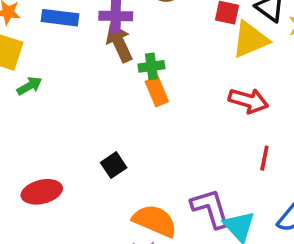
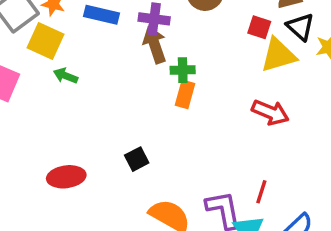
green arrow: (29, 86) -> (66, 76), turned -135
orange rectangle: (157, 92) -> (185, 94), turned 32
red line: (264, 158) -> (261, 192), moved

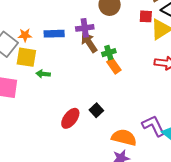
orange rectangle: (185, 94) -> (114, 66), turned -35
red ellipse: (66, 177) -> (70, 118), moved, turned -30

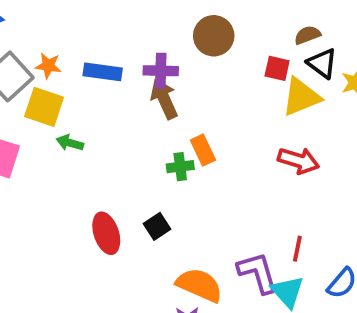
green cross: (109, 53) -> (180, 167), moved
red ellipse: (70, 118) -> (106, 233), turned -65

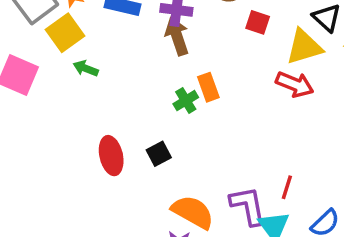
red square: (277, 68) -> (258, 22), moved
yellow square: (44, 107) -> (65, 33), turned 30
red arrow: (298, 161) -> (295, 84), moved
green cross: (180, 167) -> (186, 101), turned -30

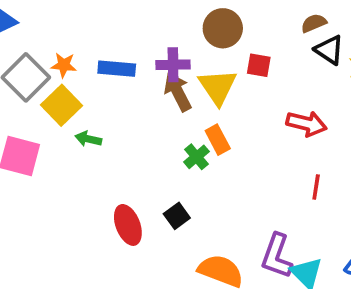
yellow triangle: (304, 47) -> (218, 87), moved, turned -39
red line: (287, 187) -> (316, 187), moved
purple L-shape: (248, 206) -> (277, 256), turned -141

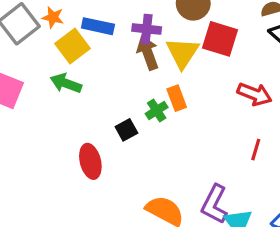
red square: (259, 65) -> (220, 39), size x1.6
yellow square: (62, 105) -> (72, 46), moved
green arrow: (88, 139) -> (66, 83), size x1.4
black square: (177, 216) -> (126, 130), moved

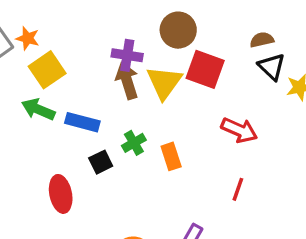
blue rectangle: (98, 26) -> (82, 122), moved
orange rectangle: (177, 98) -> (171, 156), moved

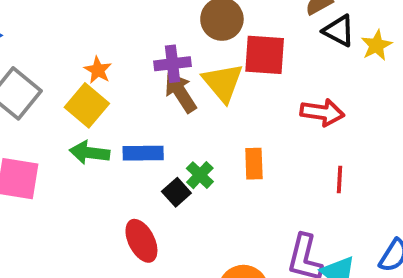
orange star: (28, 38) -> (98, 70), moved, turned 30
green cross: (134, 143) -> (200, 175), moved
orange rectangle: (171, 156) -> (254, 164), turned 32

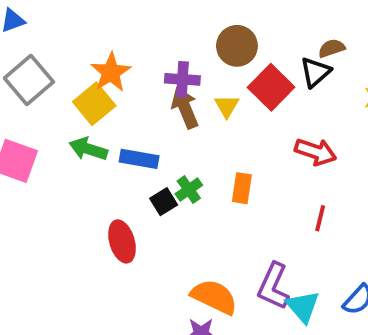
black triangle: (339, 31) -> (315, 72), moved, turned 40
red square: (265, 55) -> (271, 87), turned 30
orange star: (98, 70) -> (111, 72), size x1.5
yellow triangle: (223, 83) -> (227, 106), size x0.6

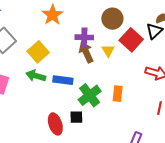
orange star: (111, 72) -> (52, 15), moved
green cross: (189, 190) -> (90, 95), size x1.6
black square: (164, 202) -> (76, 117), moved, turned 32

